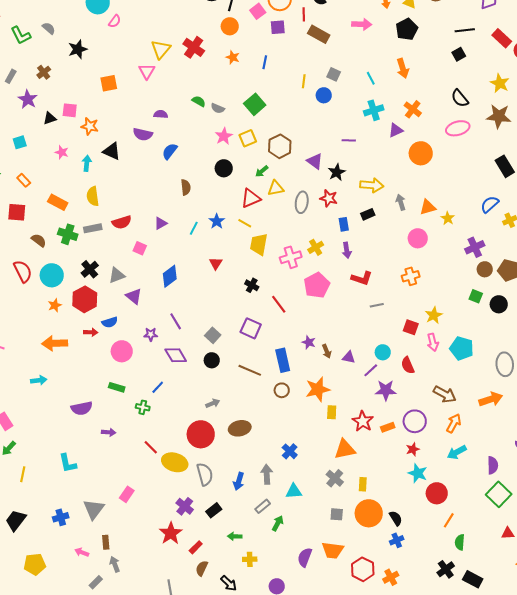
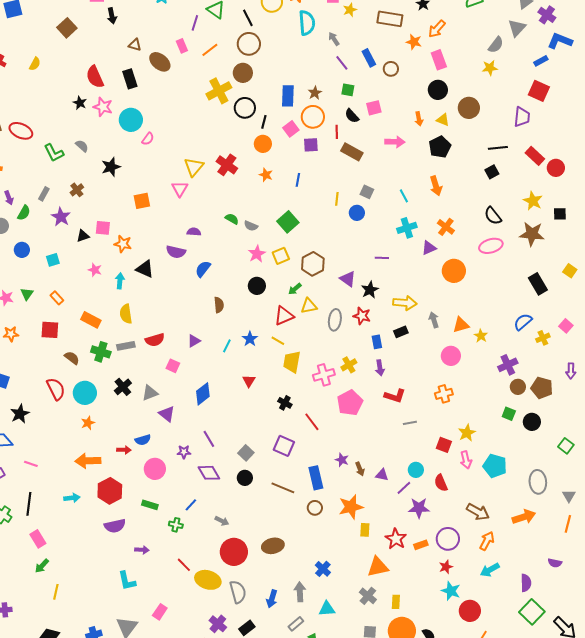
red hexagon: (85, 299) -> (110, 491), moved
gray arrow: (213, 403) -> (222, 521), moved, turned 48
cyan L-shape: (68, 463) -> (127, 581), moved

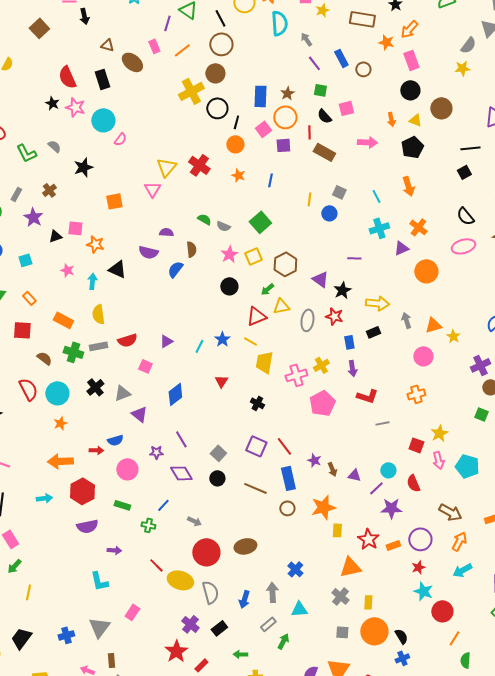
brown semicircle: (219, 305) -> (191, 249), moved
red line: (312, 422) -> (284, 446), moved

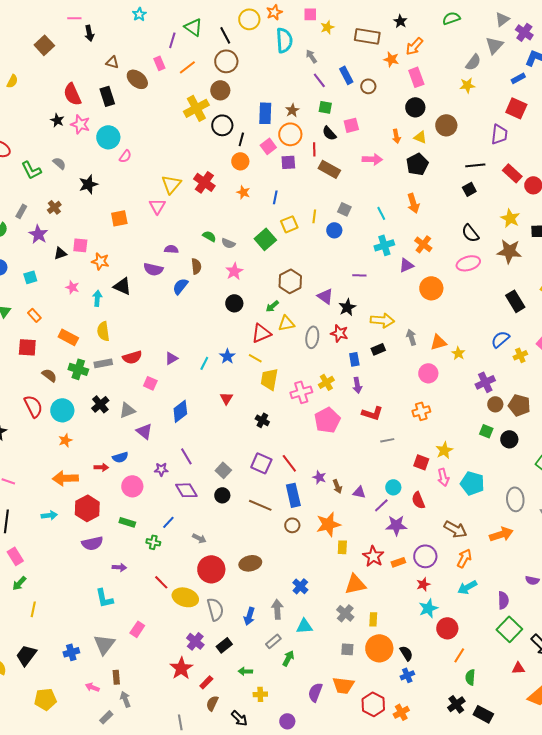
yellow square: (253, 256) -> (289, 224), moved
cyan star: (423, 591) -> (428, 608), turned 30

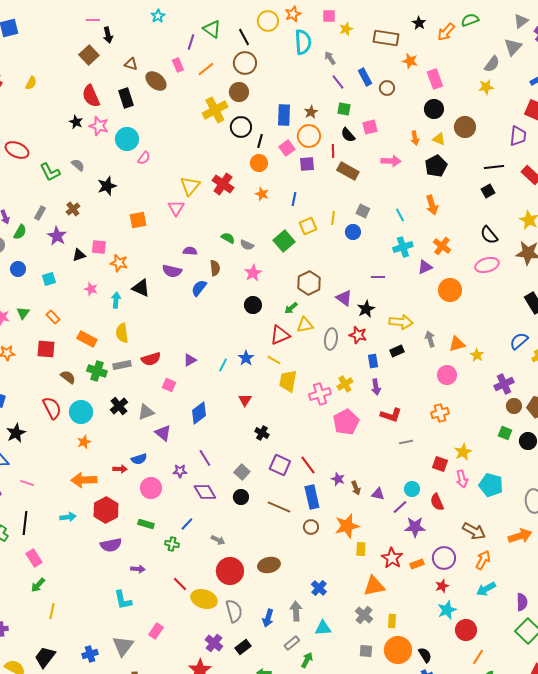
brown square: (44, 45) -> (89, 55), moved
orange arrow: (414, 46) -> (446, 32), moved
black cross: (262, 420) -> (262, 433), moved

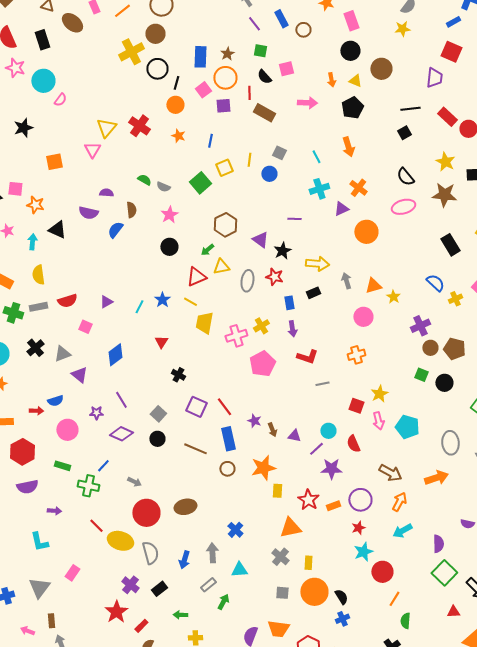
blue semicircle: (519, 341) -> (435, 283), turned 84
purple diamond: (205, 492) -> (121, 434), turned -35
green cross: (172, 544) -> (88, 486), size x1.5

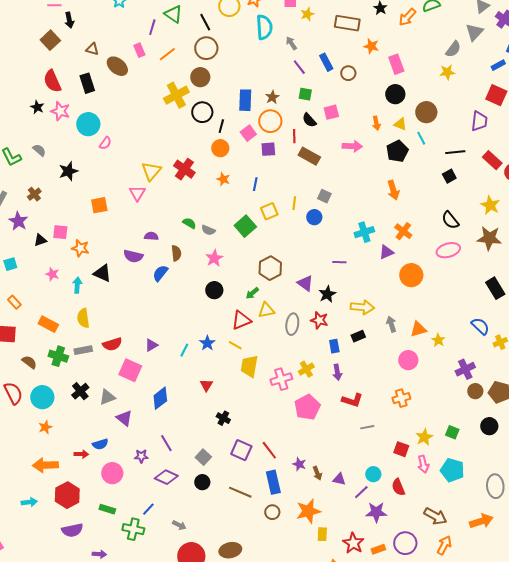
cyan line: (316, 157) -> (421, 138), moved
pink square: (85, 327) -> (130, 370), size x1.6
green square: (421, 375) -> (452, 432), moved

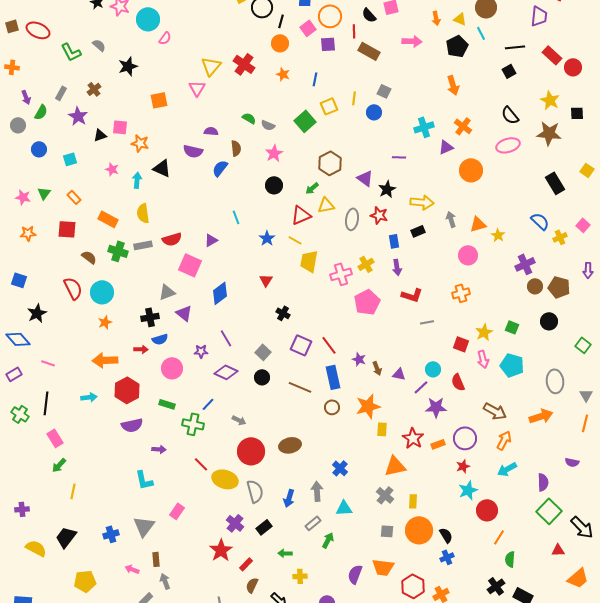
cyan line: (184, 350) -> (236, 217), moved, turned -48
black cross: (80, 391) -> (150, 317), moved, turned 30

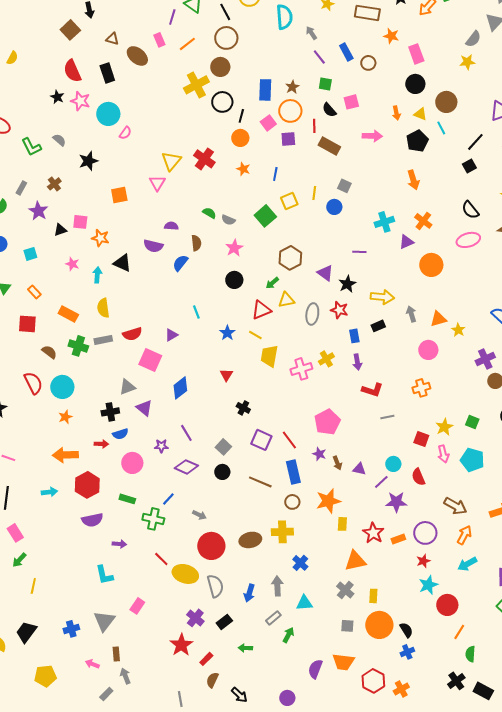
black line: (515, 47) -> (475, 142), turned -42
pink pentagon: (367, 302) -> (327, 422), moved
yellow cross: (300, 576) -> (282, 532), moved, size x1.5

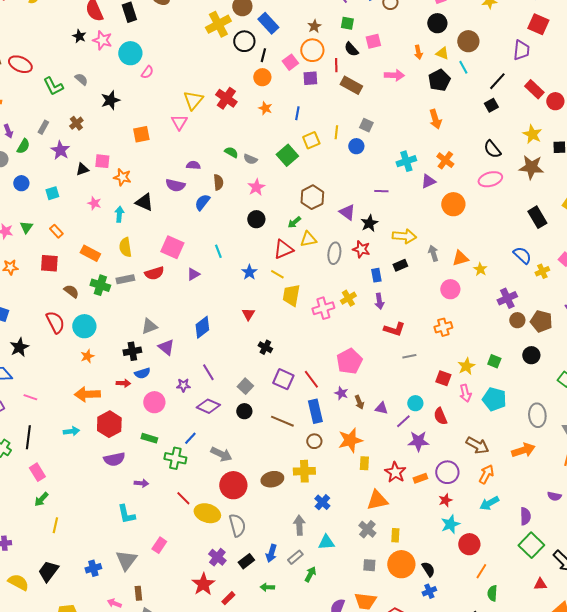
blue rectangle: (265, 90) -> (268, 23), moved, turned -45
pink square: (150, 360) -> (172, 247), moved
gray arrow: (199, 515) -> (221, 454), size x1.5
blue arrow: (249, 593) -> (271, 553), moved

